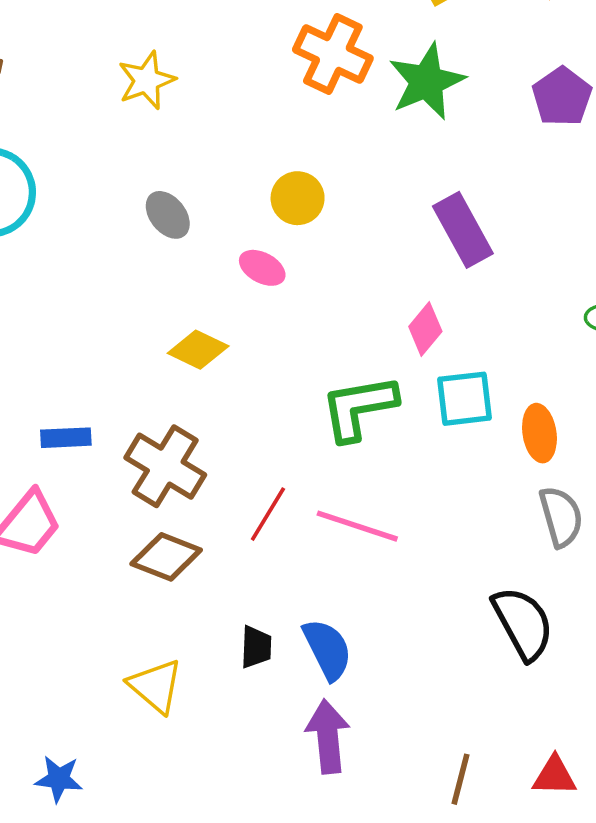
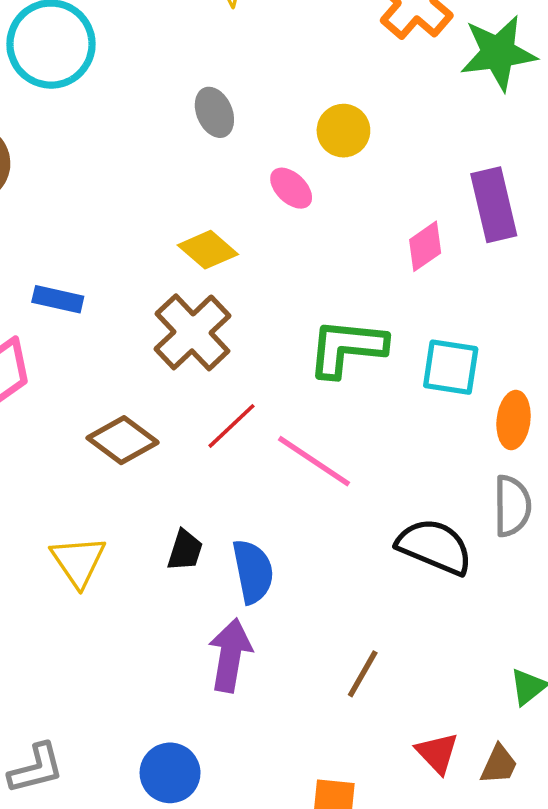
pink diamond: (425, 329) -> (425, 246), moved
brown cross: (165, 466) -> (192, 332), moved
black semicircle: (523, 623) -> (435, 547), moved, turned -54
red triangle: (554, 776) -> (437, 753), turned 30
brown line: (461, 779) -> (363, 674), moved

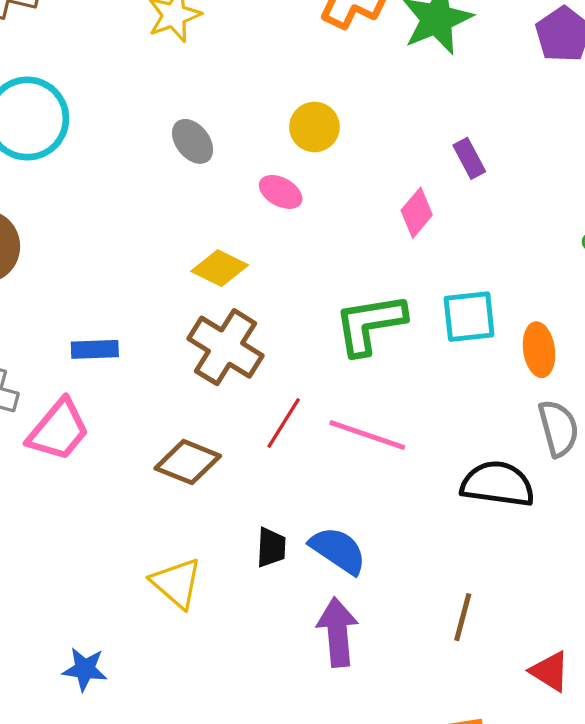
purple rectangle: (494, 205) -> (469, 158), size x0.6
blue semicircle: (253, 571) -> (338, 550), turned -30

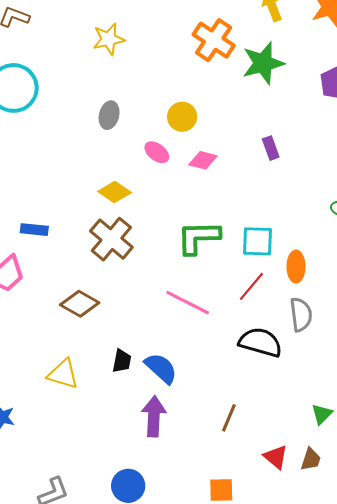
gray ellipse: (193, 141) -> (109, 115), turned 44
pink diamond: (417, 213) -> (203, 160), moved, turned 56
red line: (284, 423) -> (251, 286), moved
yellow triangle: (177, 583) -> (63, 374), turned -32

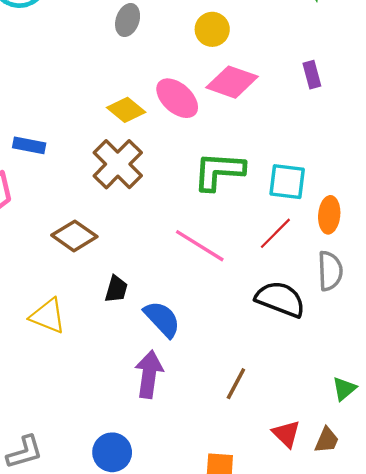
pink ellipse: (157, 152) -> (177, 98), moved, size x1.5
pink diamond: (203, 160) -> (232, 82), size x1.5
black trapezoid: (122, 361) -> (116, 289), moved

